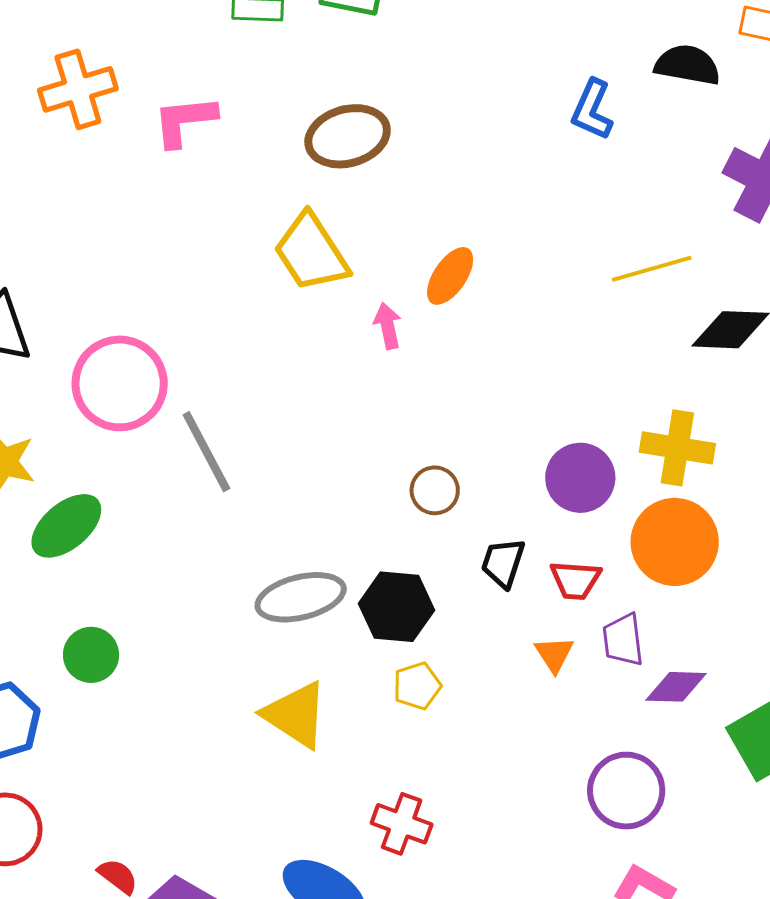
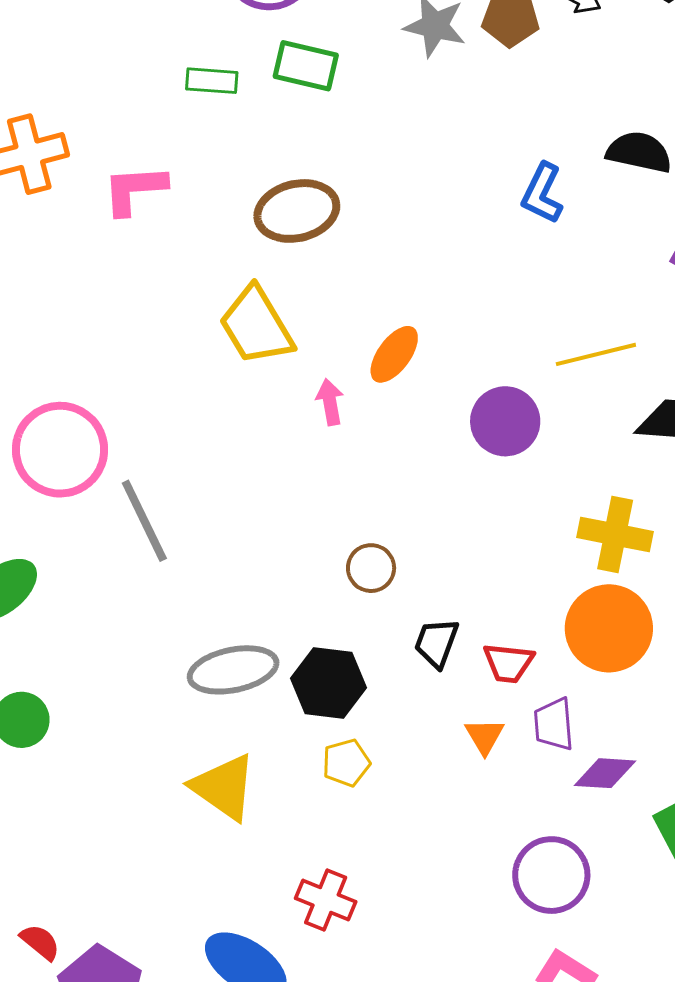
purple circle: (580, 478) -> (505, 421), moved

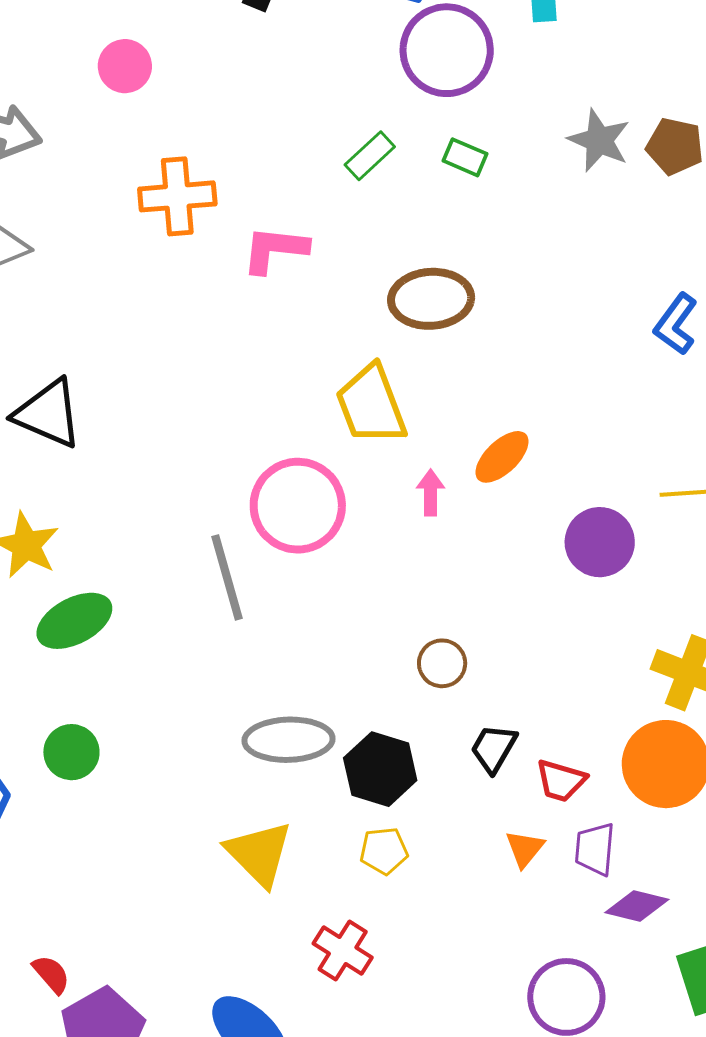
green rectangle: (306, 66) -> (465, 157), size x0.7
green rectangle: (212, 81) -> (370, 156), turned -57
pink circle: (60, 450) -> (298, 506), moved
red cross: (326, 900) -> (343, 950), moved

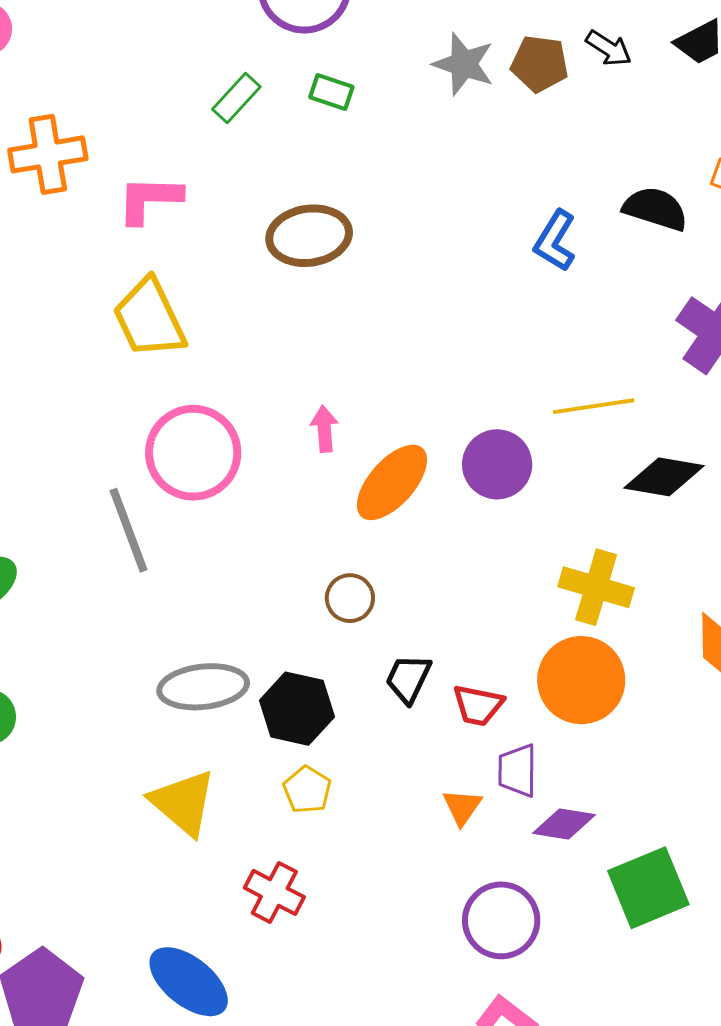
yellow trapezoid: (371, 405) -> (149, 318), moved
orange ellipse: (502, 457) -> (392, 482), moved, size x1.4
orange triangle: (525, 849) -> (462, 807), moved
yellow pentagon: (384, 851) -> (307, 790), turned -30

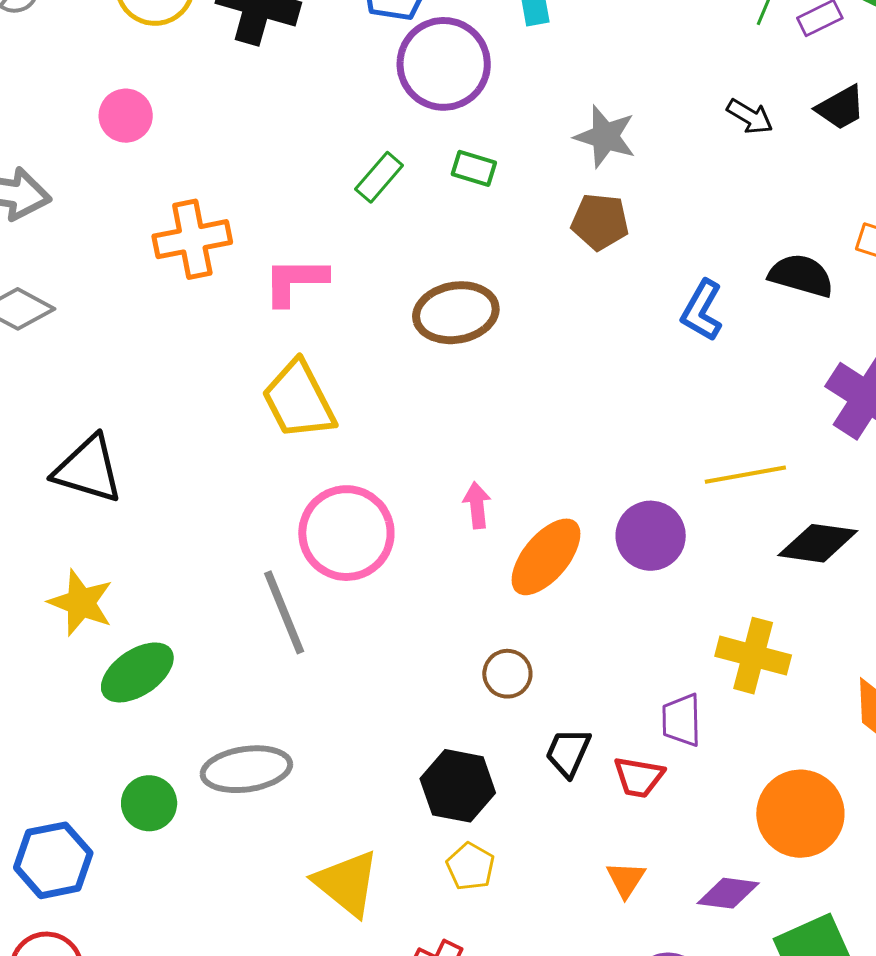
brown pentagon: (540, 64) -> (600, 222), moved
orange circle: (581, 680) -> (800, 814), moved
gray ellipse: (203, 687) -> (246, 769), moved
purple trapezoid: (517, 771) -> (681, 720), moved

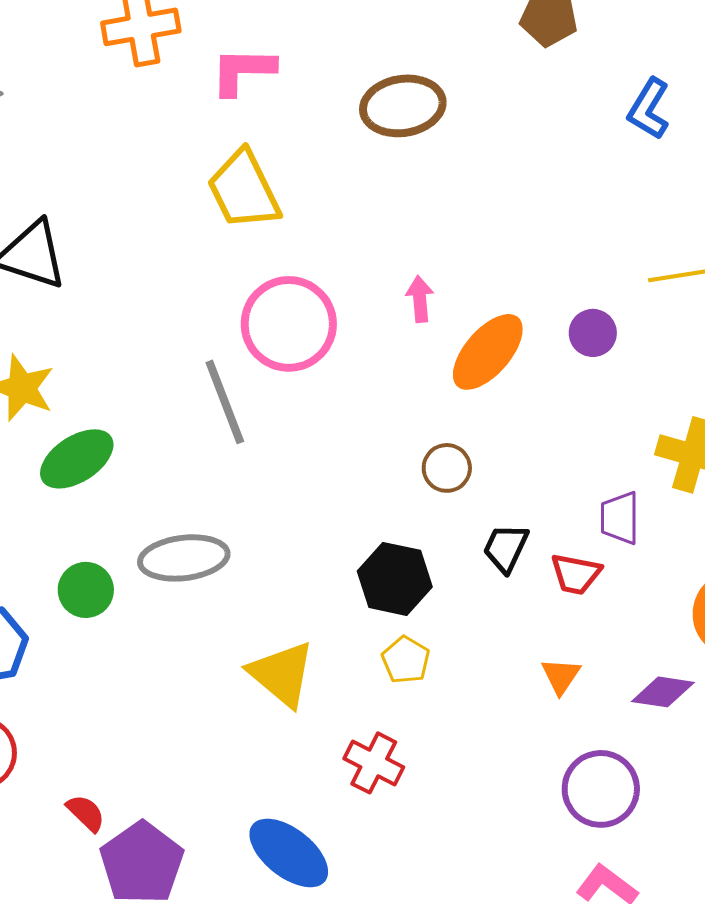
purple circle: (651, 536) -> (593, 333), size x0.7

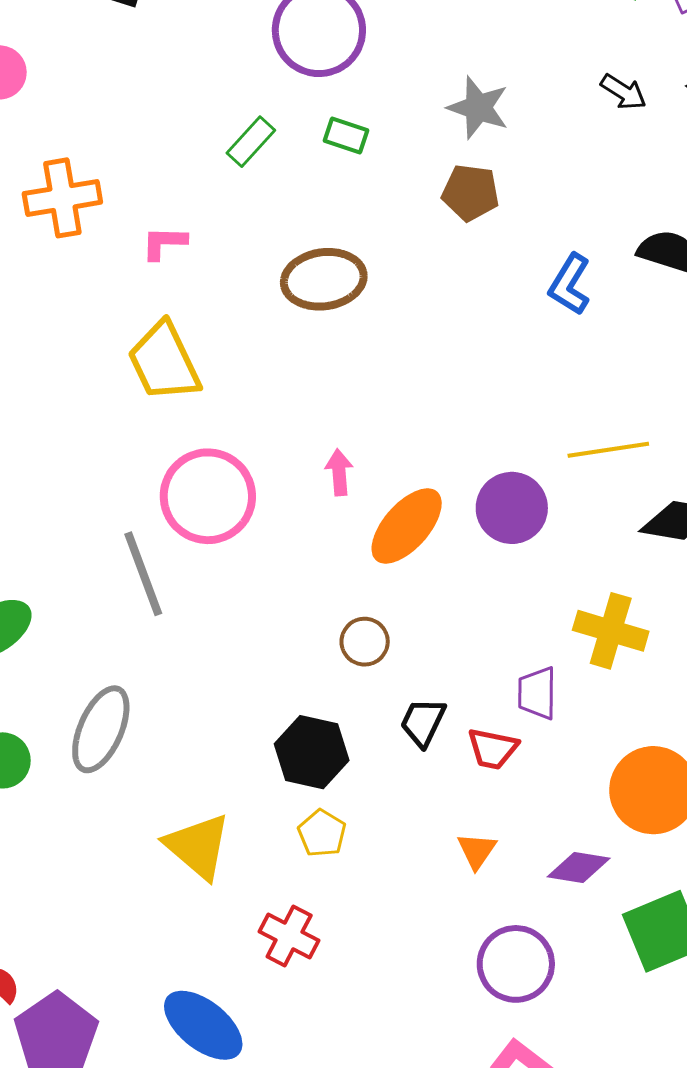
pink L-shape: (243, 71) -> (164, 243), size x0.7
purple circle: (593, 333) -> (512, 508), size x1.5
gray ellipse: (184, 558) -> (101, 729), turned -60

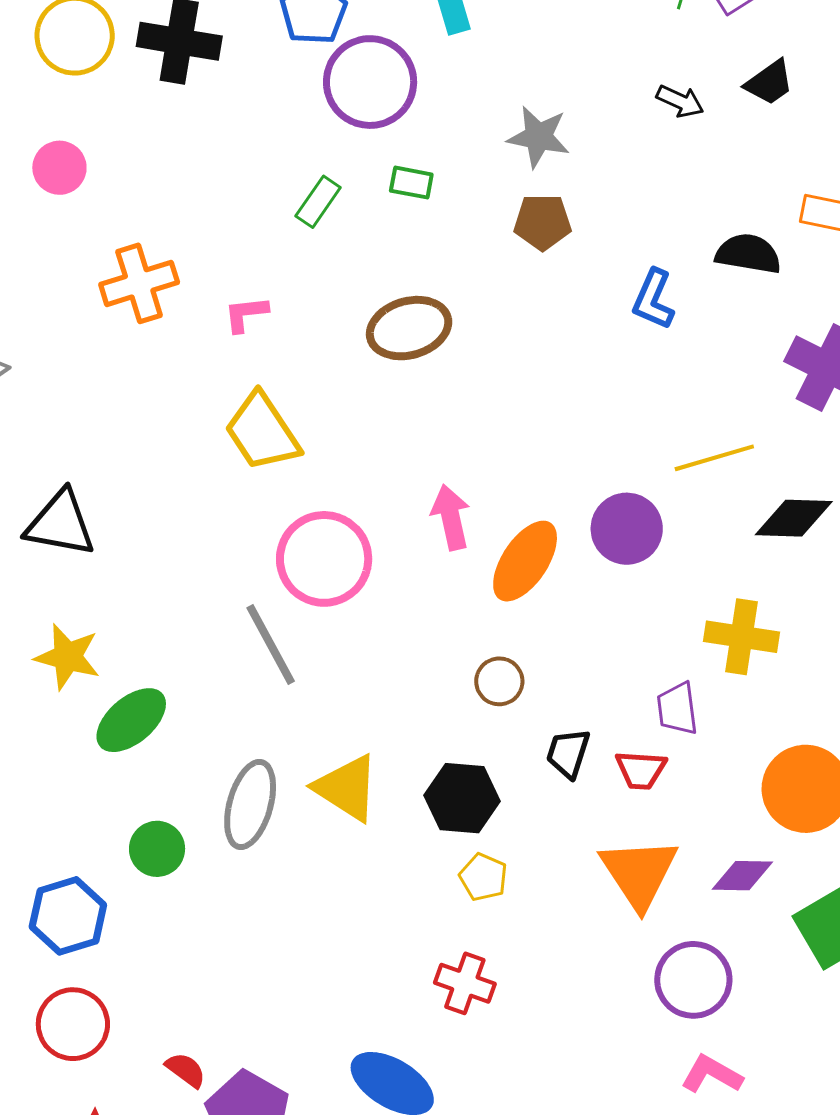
pink arrow: (339, 472) -> (451, 517), size x1.4
yellow triangle: (198, 846) -> (347, 788), moved
orange triangle: (477, 851) -> (639, 873), size x2.0

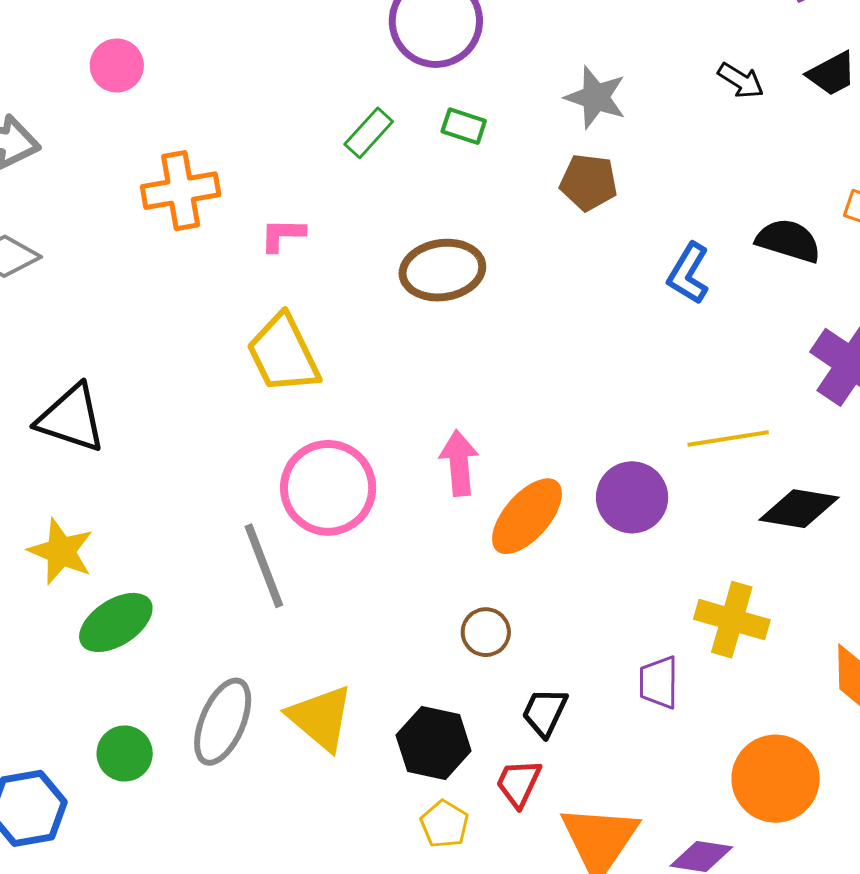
red trapezoid: (641, 770) -> (519, 783), moved, turned 104

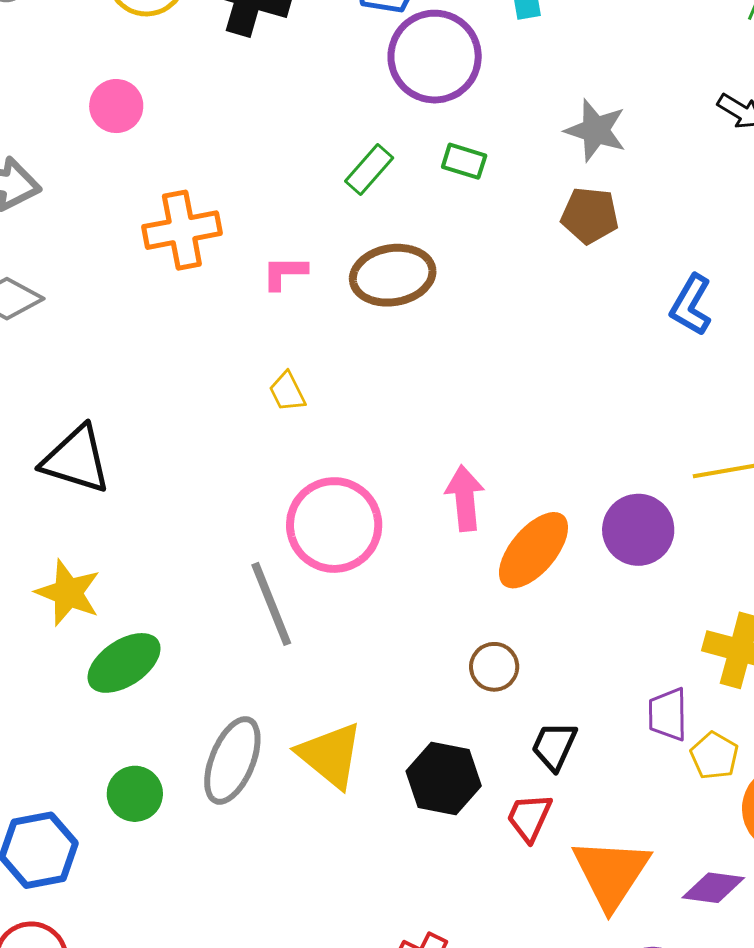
brown ellipse: (442, 270) -> (393, 275), moved
yellow trapezoid: (283, 354) -> (287, 392), size x0.5
yellow pentagon: (444, 824) -> (714, 756), moved

